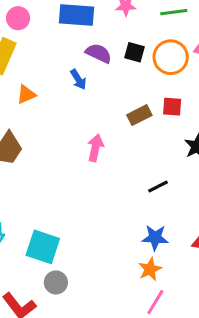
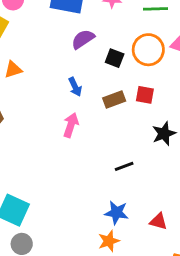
black square: (135, 52) -> (115, 58), moved
purple semicircle: (99, 53) -> (83, 39), turned -65
blue arrow: (78, 79) -> (75, 87), moved

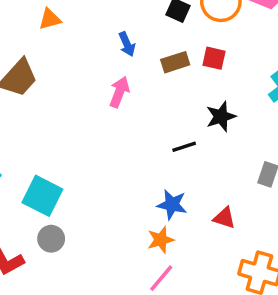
black star: (164, 134) -> (221, 116), moved

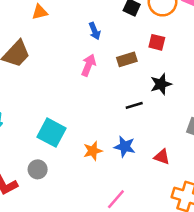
brown rectangle: (175, 62) -> (127, 59), moved
cyan square: (42, 196) -> (52, 133), moved
orange star: (161, 240) -> (93, 151), moved

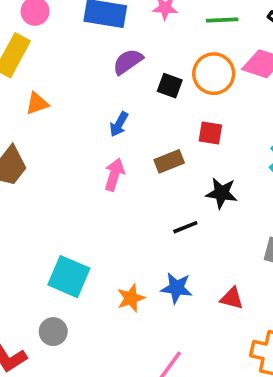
blue arrow: (95, 31) -> (119, 124), turned 56
black star: (161, 84) -> (221, 193), turned 30

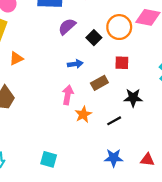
black square: (170, 86) -> (94, 38), turned 32
blue arrow: (119, 124) -> (75, 64), moved, turned -120
cyan square: (69, 277) -> (49, 159), size x0.7
orange star: (131, 298) -> (83, 114), moved

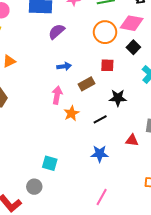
black square: (94, 38) -> (133, 47), moved
cyan square: (49, 159) -> (50, 163), moved
red triangle: (147, 160) -> (132, 140), moved

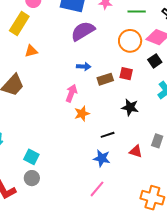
purple semicircle: (56, 32) -> (83, 31), size x1.4
brown rectangle: (86, 84) -> (105, 79), moved
black line: (100, 119) -> (108, 135), moved
cyan square: (50, 163) -> (31, 157), moved
pink line: (102, 197) -> (97, 189), moved

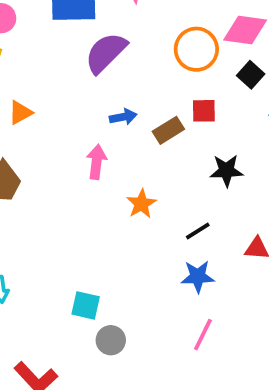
pink arrow: (71, 93) -> (96, 162), moved
cyan square: (31, 157) -> (86, 305), moved
gray circle: (32, 178) -> (111, 340), moved

